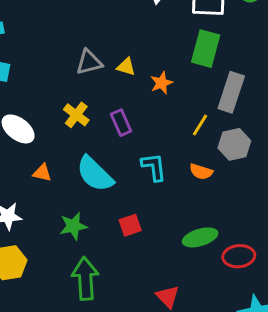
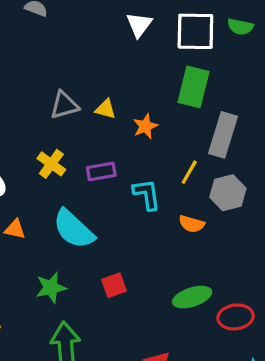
purple rectangle: (121, 123) -> (101, 172), turned -75
cyan L-shape: (154, 167) -> (147, 194), moved

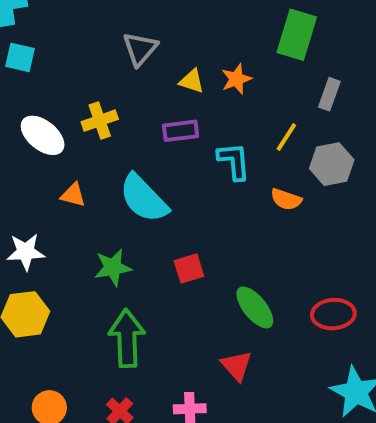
gray triangle: (64, 105) -> (140, 49), turned -36
yellow triangle: (105, 109) -> (192, 81), moved
gray rectangle: (223, 135) -> (329, 94), size x0.6
yellow cross: (51, 164) -> (100, 121), moved, turned 32
green ellipse: (192, 297) -> (255, 307), moved, turned 66

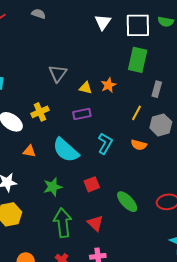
cyan L-shape: (234, 161) -> (105, 143), moved, turned 40
red triangle: (237, 366) -> (95, 223), moved

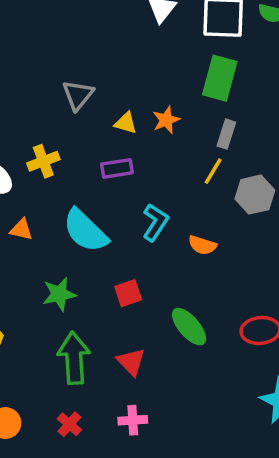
gray rectangle: (157, 89) -> (226, 134), moved
orange semicircle: (139, 145) -> (202, 245), moved

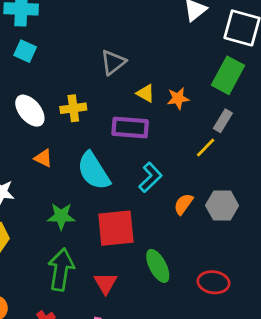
purple rectangle: (117, 168) -> (130, 128), size x1.4
gray hexagon: (255, 195) -> (222, 206), moved
orange semicircle: (202, 245) -> (183, 204), turned 95
red square: (128, 293) -> (116, 228), size x1.8

